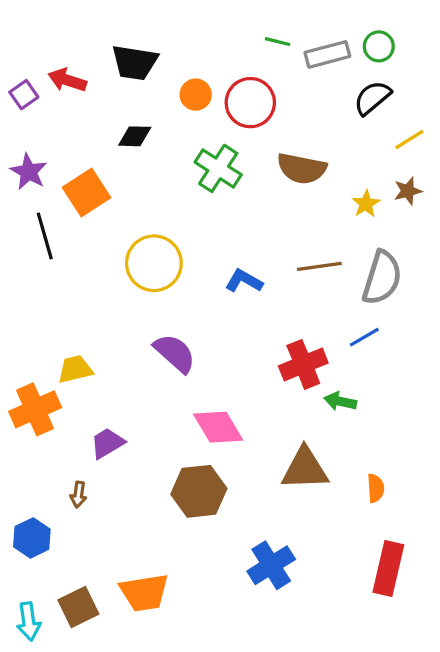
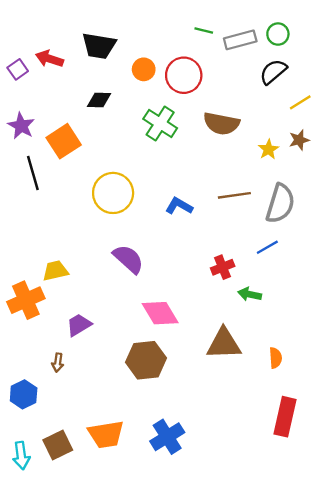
red cross: (303, 364) -> (223, 267), size x0.7
blue cross: (271, 565) -> (167, 437), moved

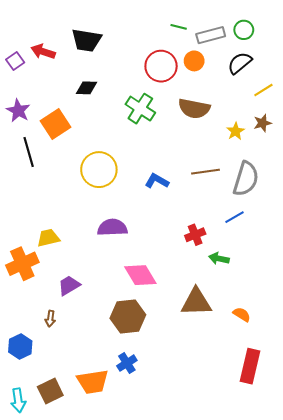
orange circle: (144, 69) -> (194, 61), moved
purple semicircle: (128, 259) -> (112, 228), turned -44
orange semicircle: (276, 358) -> (242, 314), turned -54
blue cross: (167, 437) -> (127, 363), moved, size x0.7

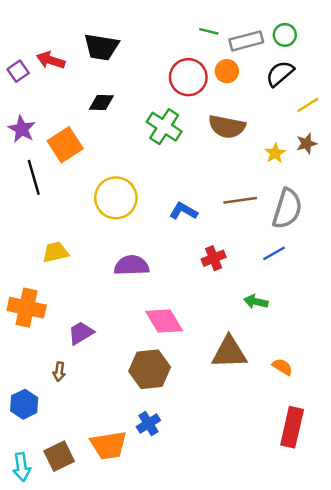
red cross: (195, 235) -> (214, 258), moved
yellow trapezoid: (48, 238) -> (56, 252), moved
orange cross: (22, 264) -> (27, 308), turned 36

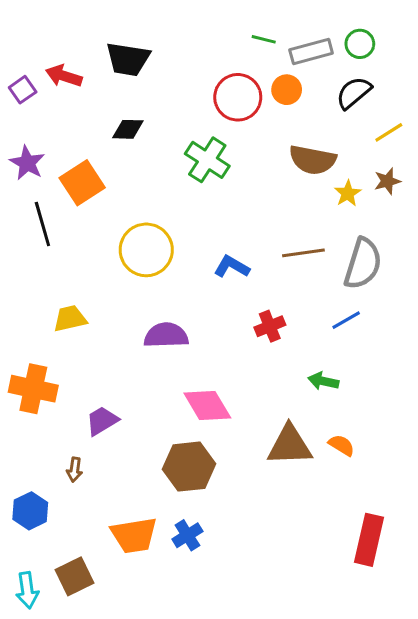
brown semicircle: (227, 127) -> (313, 160), moved
orange semicircle: (282, 367) -> (342, 445), moved
orange trapezoid: (109, 445) -> (134, 535), moved

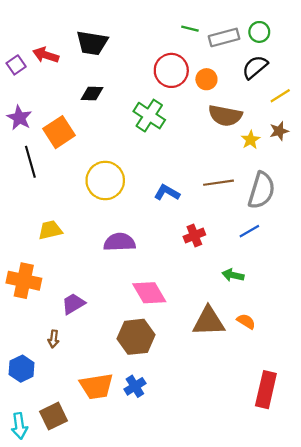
orange circle: (287, 90) -> (206, 79), moved

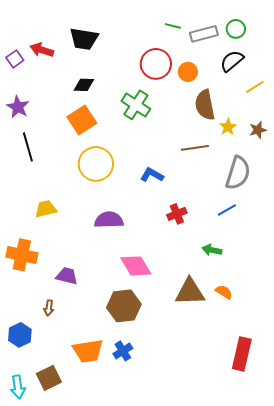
brown semicircle: (225, 116) -> (205, 105), turned 68
brown star: (279, 131) -> (258, 130), moved
orange square: (59, 132) -> (82, 120), moved
brown line: (219, 183) -> (195, 148), moved
purple trapezoid: (73, 304) -> (67, 276), turned 45

